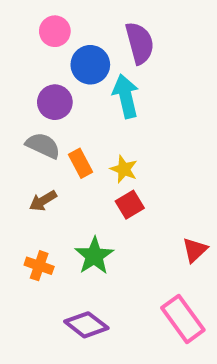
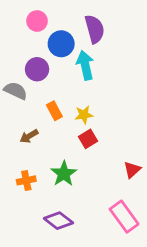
gray semicircle: (43, 146) -> (16, 91), moved
yellow star: (124, 169) -> (84, 115), turned -30
orange cross: (39, 266) -> (26, 180), turned -30

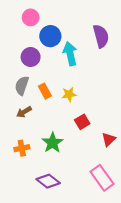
purple semicircle: (95, 29) -> (101, 36), moved
gray semicircle: (16, 91) -> (22, 86), moved, turned -96
red square: (88, 139) -> (82, 122), moved

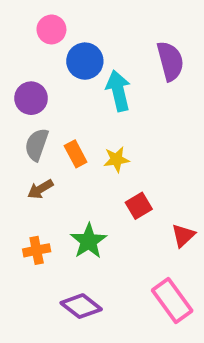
purple circle: (31, 57) -> (31, 98), moved

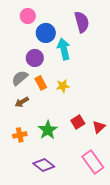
purple semicircle: (170, 61) -> (82, 22), moved
purple circle: (31, 98) -> (35, 58), moved
gray semicircle: (37, 145) -> (20, 78), turned 30
red square: (139, 206) -> (78, 122), moved

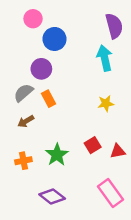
purple semicircle: (82, 22) -> (114, 26), moved
cyan arrow: (64, 49) -> (105, 58), moved
yellow star: (63, 86) -> (106, 103), moved
red triangle: (99, 127) -> (118, 151), turned 32

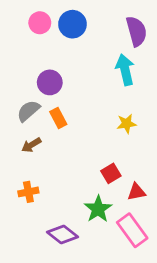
blue circle: (54, 39) -> (72, 24), moved
red triangle: (118, 151) -> (136, 192), moved
green star: (57, 155) -> (98, 209), moved

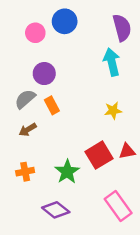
pink circle: (40, 23) -> (35, 33), moved
red square: (111, 173) -> (99, 155), size x1.5
red triangle: (136, 192) -> (127, 151), moved
green star: (98, 209) -> (67, 172), moved

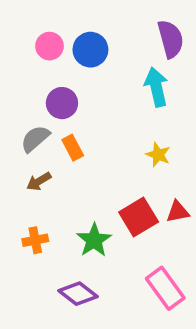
blue circle: (65, 21) -> (90, 50), moved
yellow star: (113, 110) -> (158, 155), turned 30

